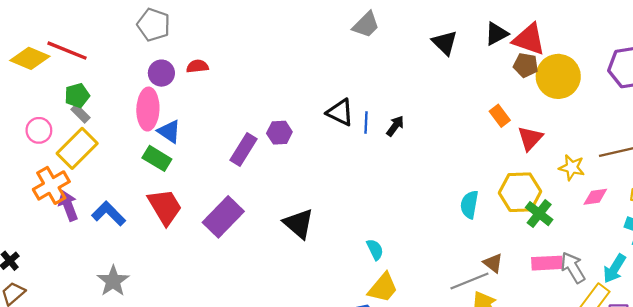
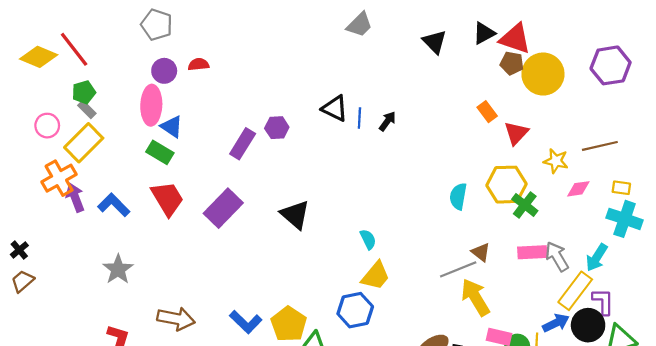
red line: (67, 51) -> (74, 49), turned 30

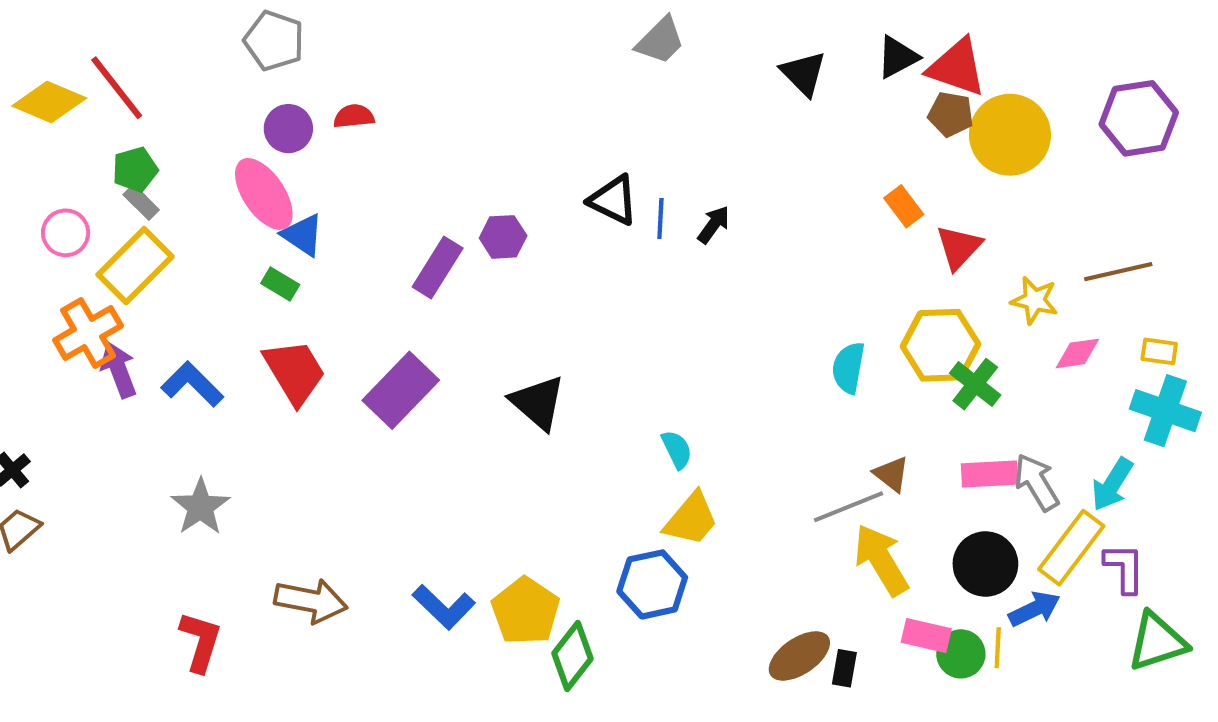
pink ellipse: (151, 105) -> (264, 194), turned -36
green rectangle: (160, 152) -> (280, 284), size x0.7
black circle: (588, 325) -> (985, 564), moved

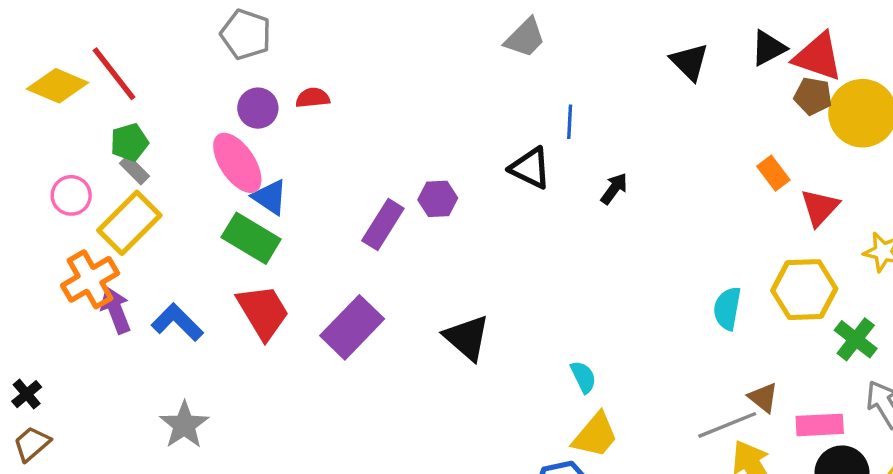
gray trapezoid: (660, 41) -> (525, 38), moved
blue line: (660, 219) -> (570, 122), moved
green rectangle: (280, 284) -> (251, 238), size x1.8
green cross: (975, 384) -> (856, 339), moved
pink rectangle: (990, 474) -> (820, 425), moved

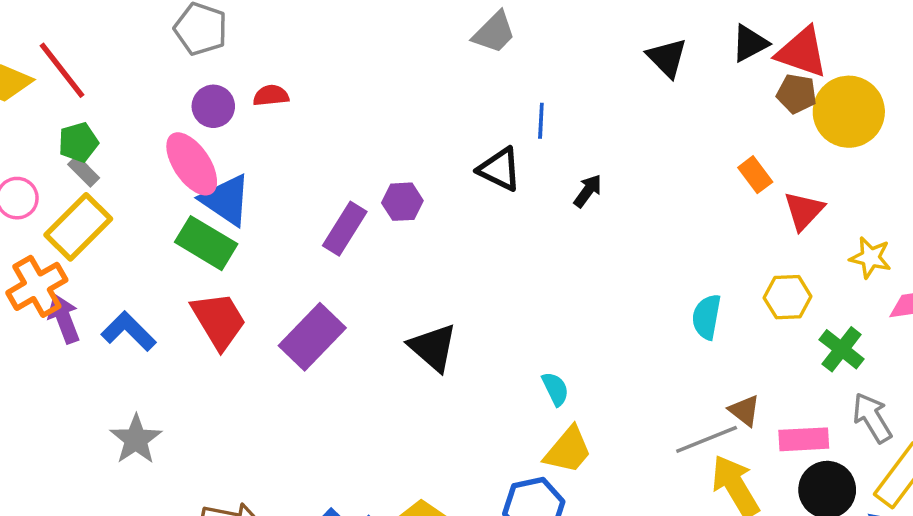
blue triangle: (270, 197) -> (226, 200), size x1.4
yellow hexagon: (804, 290) -> (788, 297), size x0.7

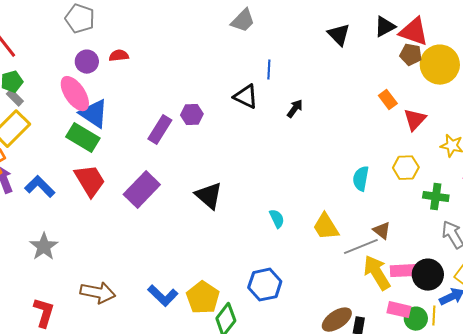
green cross: (842, 349) -> (436, 197), turned -30
pink rectangle: (804, 439) -> (404, 271), moved
yellow trapezoid: (568, 450) -> (326, 227), moved, turned 108

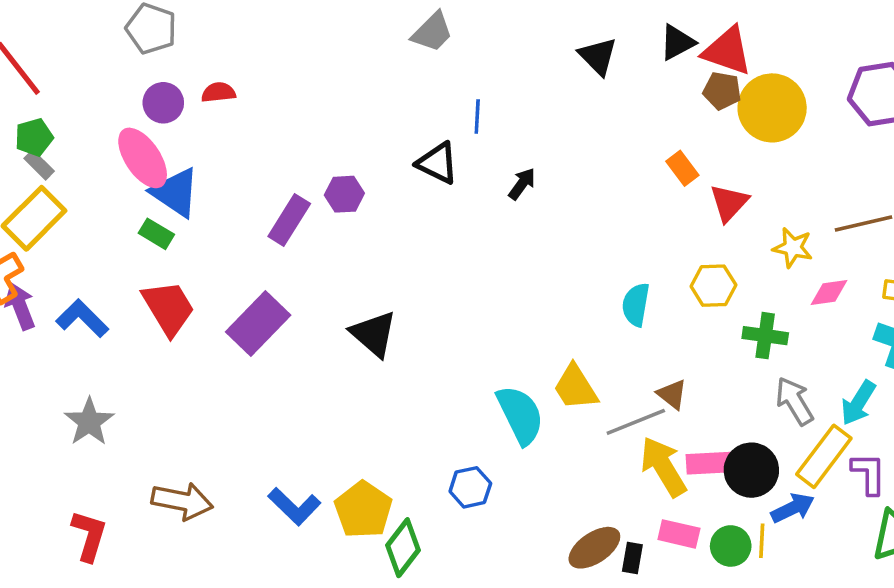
green rectangle: (83, 138) -> (156, 234), size x0.6
cyan semicircle: (277, 219) -> (520, 415), moved, size x1.8
blue hexagon: (265, 285) -> (470, 487), size x0.7
pink rectangle: (399, 310) -> (679, 534), moved

